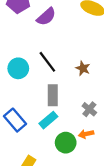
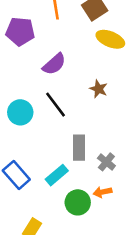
purple semicircle: (46, 17) -> (54, 64), moved
brown star: (83, 68) -> (99, 89), moved
gray rectangle: (53, 95) -> (79, 148), moved

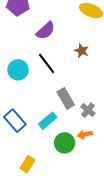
gray rectangle: (79, 148) -> (66, 98), turned -30

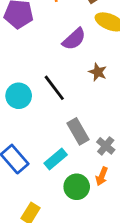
purple semicircle: (46, 31) -> (74, 39), moved
orange arrow: (85, 134) -> (102, 176), turned -56

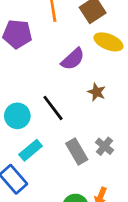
gray cross: (106, 146) -> (104, 146), moved
cyan rectangle: (56, 159) -> (31, 150), moved

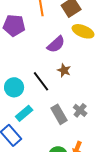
brown star: (97, 92) -> (64, 70), moved

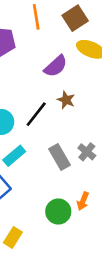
black line: (41, 81) -> (36, 114), turned 75

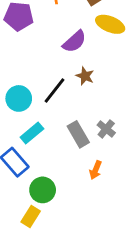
orange arrow: (83, 201) -> (96, 170), moved
green circle: (58, 212) -> (43, 190), moved

